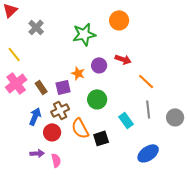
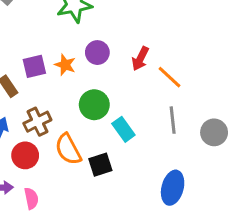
red arrow: (123, 59) -> (140, 59), moved, turned 98
purple square: (63, 87) -> (34, 66), moved
cyan rectangle: (126, 120) -> (123, 129), moved
blue ellipse: (148, 153) -> (173, 188), turned -40

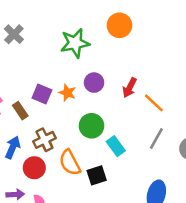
purple square: (34, 66) -> (42, 94), turned 36
gray line: (173, 120) -> (156, 138), turned 35

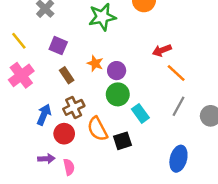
purple circle: (94, 83) -> (117, 71), moved
red arrow: (130, 88) -> (162, 50), moved, turned 42
purple square: (42, 94) -> (58, 46), moved
brown rectangle: (20, 111) -> (67, 75), moved

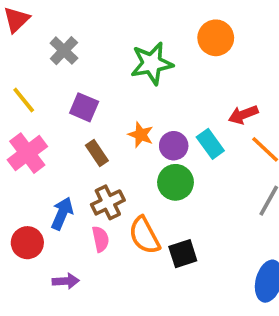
cyan rectangle: (140, 113) -> (210, 144), moved
red circle: (64, 134) -> (27, 243), moved
pink semicircle: (69, 167) -> (101, 239), moved

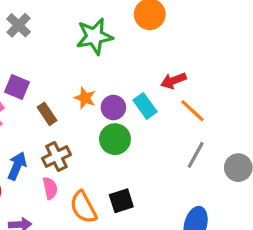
purple square: (84, 107) -> (17, 87), moved
orange semicircle: (144, 235) -> (83, 207), moved

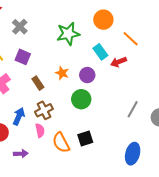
purple square: (17, 87) -> (23, 57), moved
cyan rectangle: (145, 106) -> (100, 52), moved
purple circle: (113, 108) -> (87, 75), moved
orange line: (192, 111) -> (131, 39), moved

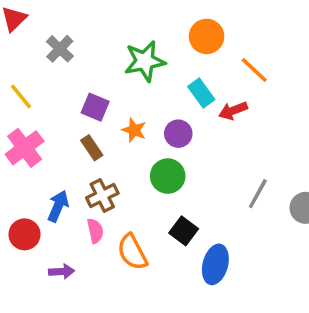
purple square: (23, 57) -> (95, 107), moved
black square: (85, 139) -> (184, 231), moved, turned -35
blue ellipse: (133, 154) -> (215, 264), moved

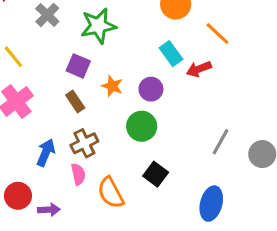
green star: (145, 61) -> (98, 26), moved
red circle: (25, 234) -> (18, 196), moved
blue ellipse: (215, 264) -> (211, 204), moved

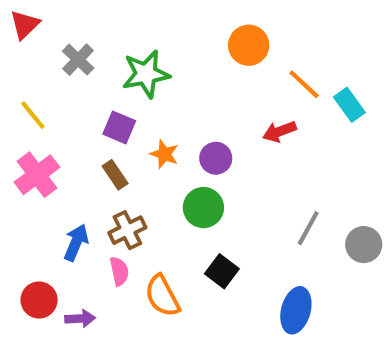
cyan rectangle: (171, 54) -> (349, 105), moved

